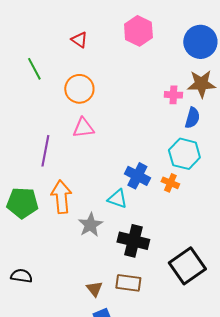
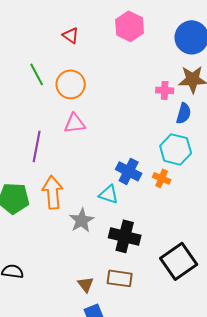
green line: (34, 69) -> (37, 74), moved

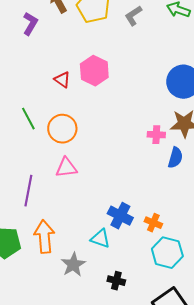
pink hexagon: (130, 26) -> (94, 71), moved
cyan hexagon: (176, 149) -> (167, 253), moved
black cross: (125, 236) -> (116, 281), size x0.6

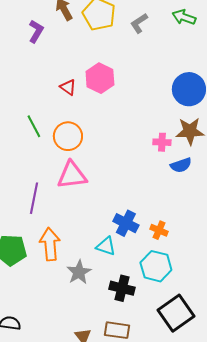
blue semicircle: (175, 158) -> (181, 165), turned 55
pink triangle: (66, 168) -> (72, 175), size x1.4
cyan hexagon: (167, 253) -> (156, 266), moved
black cross: (116, 281) -> (122, 288), size x1.4

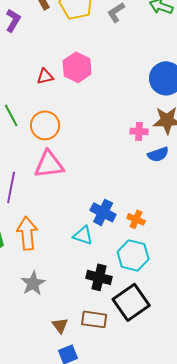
red triangle: (68, 87) -> (45, 76), turned -48
gray star: (79, 272) -> (33, 283), moved
black square: (176, 313) -> (131, 302), moved

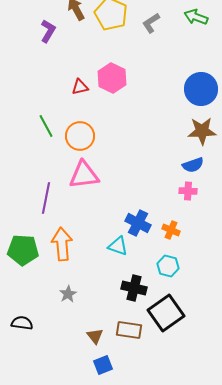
pink cross: (139, 131) -> (188, 191), moved
cyan hexagon: (133, 255) -> (168, 266), size x0.7
gray star: (33, 283) -> (68, 294), size x0.7

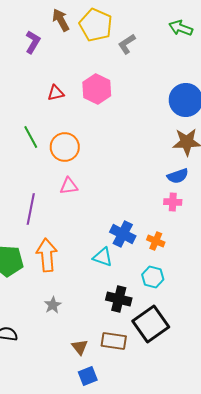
gray L-shape: (151, 23) -> (127, 44), moved
red triangle: (80, 87) -> (56, 93), moved
pink triangle: (84, 175) -> (69, 186), size x0.6

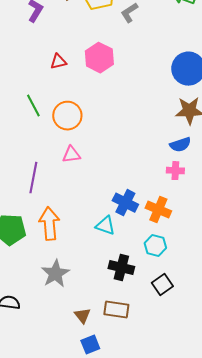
orange cross: (156, 241) -> (158, 210), size x1.4
gray star: (53, 305) -> (55, 274), size x1.6
black square: (151, 324) -> (162, 285), moved, size x0.6

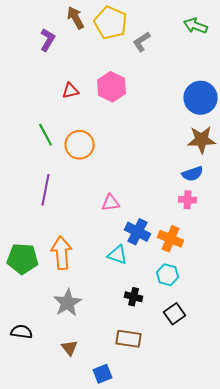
pink triangle: (71, 155) -> (111, 203), moved
purple line: (33, 178) -> (46, 190), moved
black cross: (121, 268) -> (134, 297), size x0.7
brown triangle: (82, 316) -> (70, 348), moved

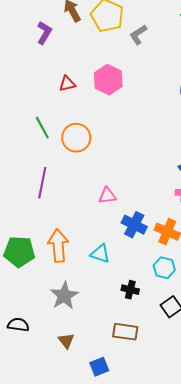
cyan triangle: (118, 255) -> (100, 254), moved

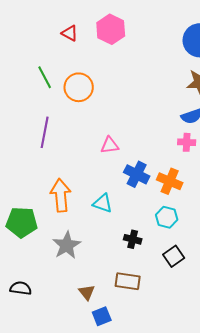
red triangle: (67, 84) -> (70, 33), turned 42
green pentagon: (19, 252) -> (22, 222), moved
black semicircle: (18, 325) -> (21, 288), moved
brown triangle: (66, 341) -> (87, 292), moved

